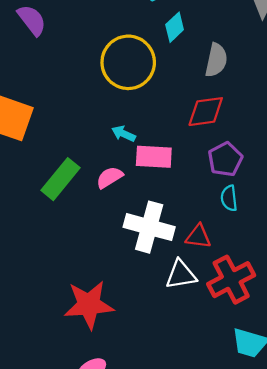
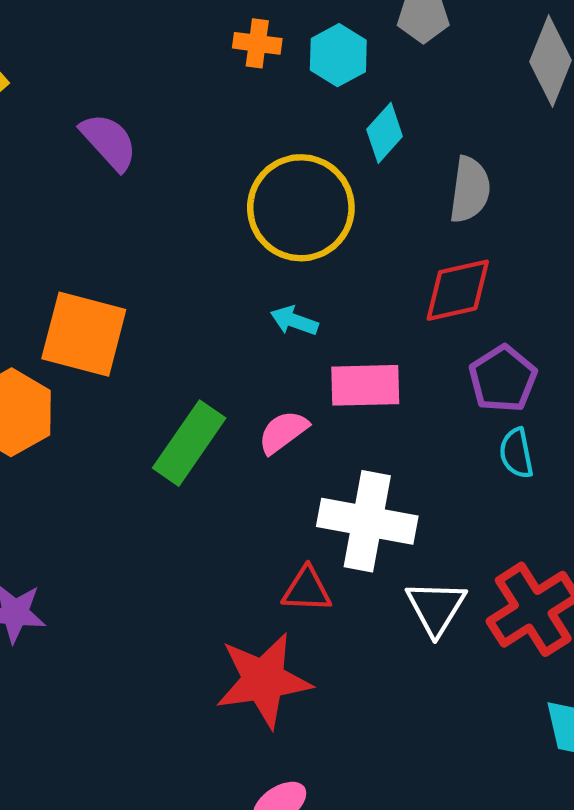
cyan arrow: (123, 134) -> (294, 321), moved
red triangle: (198, 236) -> (307, 590), moved
white triangle: (181, 275) -> (436, 608), turned -44

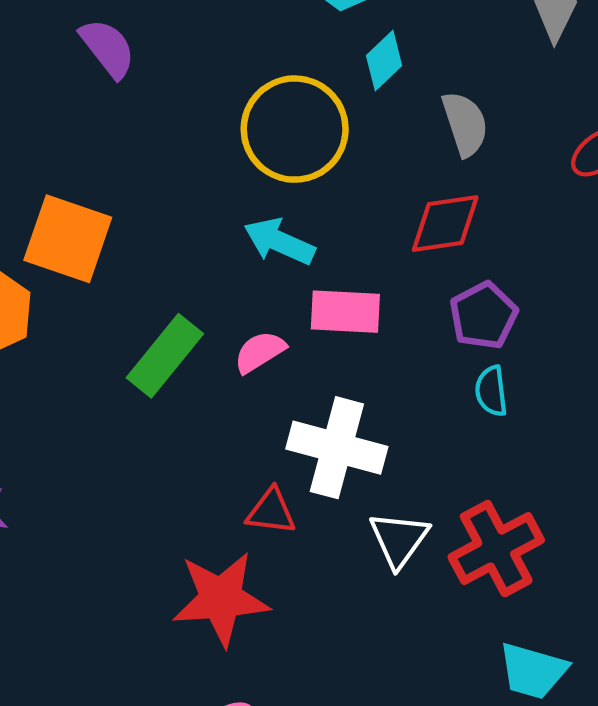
gray semicircle: (470, 190) -> (465, 124), turned -30
cyan arrow: (294, 321) -> (279, 242), size x1.5

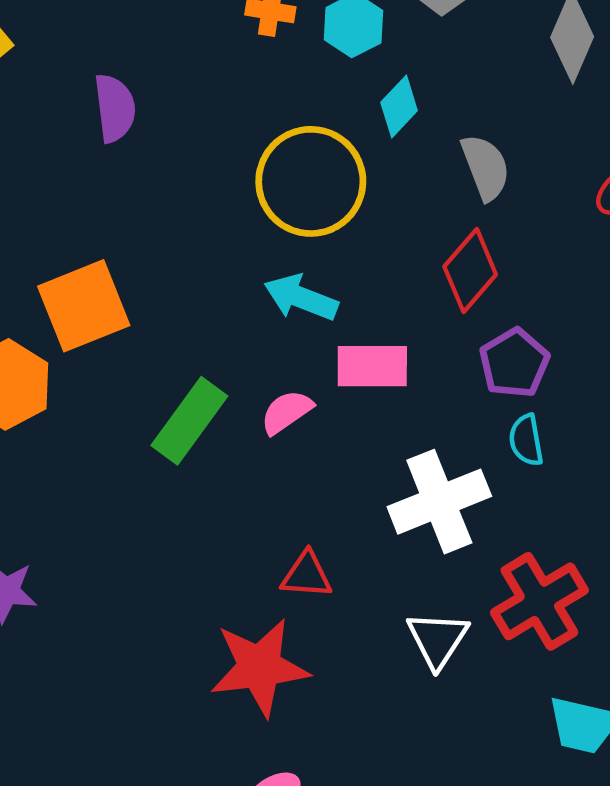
purple semicircle: (108, 48) -> (115, 108), turned 34
red diamond: (445, 224) -> (470, 271), turned -38
orange square: (68, 239) -> (84, 306), turned -38
white cross: (337, 448) -> (439, 502), moved, turned -34
white triangle: (399, 539) -> (438, 639), moved

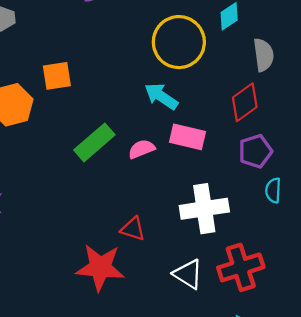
orange square: (84, 306) -> (57, 76), size x0.7
cyan semicircle: (526, 440) -> (273, 190), moved
white triangle: (438, 639) -> (188, 274), turned -44

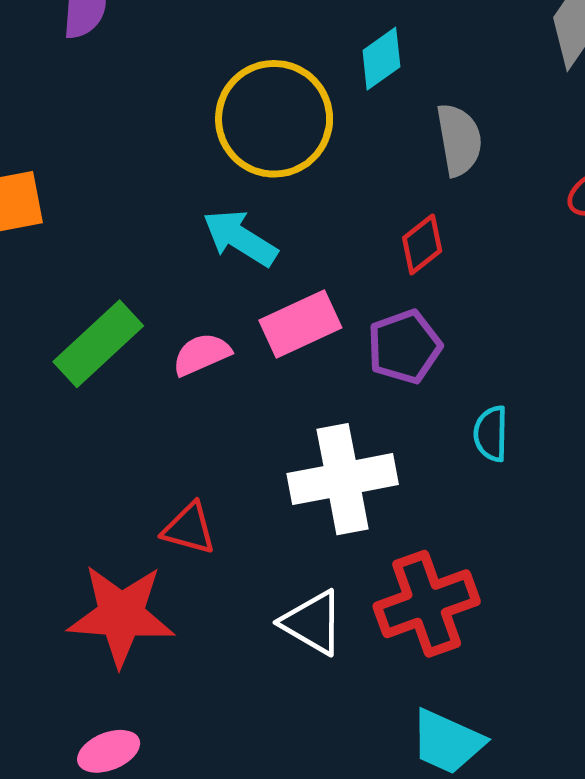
red diamond: (245, 102) -> (422, 244), size x0.7
pink rectangle: (187, 137) -> (300, 324), turned -36
purple pentagon: (255, 151) -> (404, 347), moved

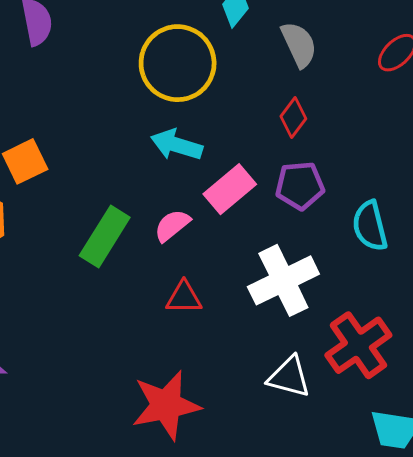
purple pentagon: (404, 347) -> (300, 186), turned 30
cyan semicircle: (491, 434) -> (370, 226), size x1.4
red triangle: (189, 529) -> (184, 298), moved

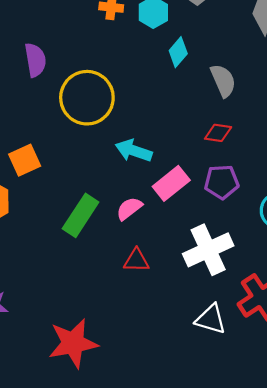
yellow circle: (178, 63) -> (87, 98), moved
red diamond: (293, 117) -> (218, 133), turned 60
red star: (166, 405) -> (73, 343), moved

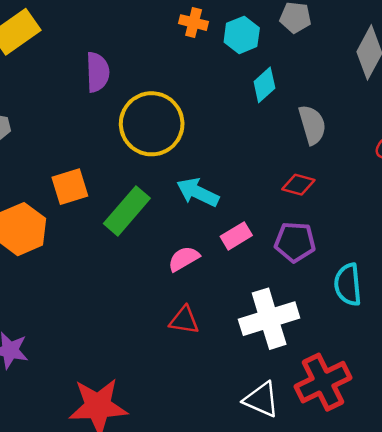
pink rectangle: (171, 183) -> (236, 236), size x0.7
green rectangle: (81, 215) -> (127, 211), moved

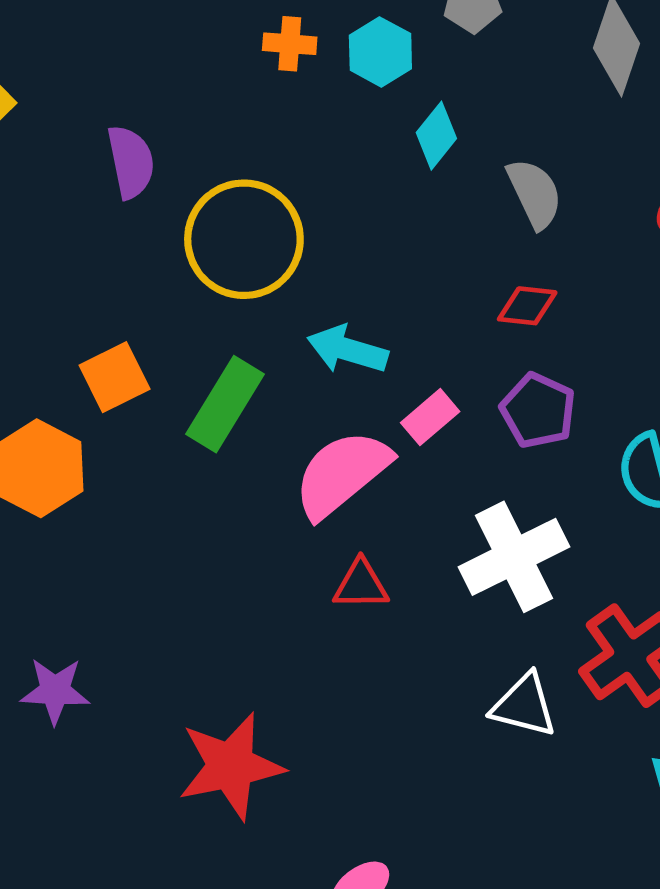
purple pentagon: (295, 242) -> (538, 411), turned 30
pink semicircle: (184, 259) -> (342, 474), size x1.8

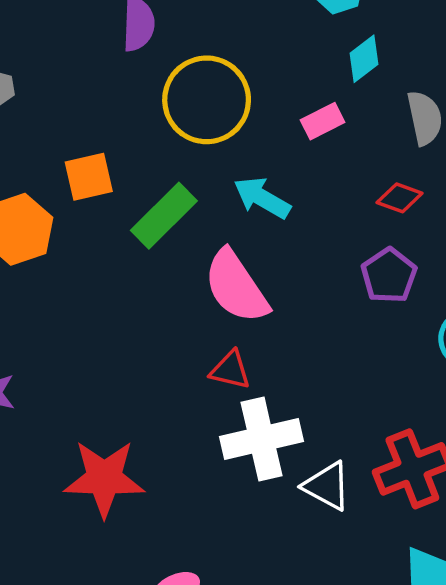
pink rectangle: (430, 417) -> (323, 121), moved
pink semicircle: (342, 474) -> (236, 287), turned -98
white cross: (514, 557) -> (261, 439), moved

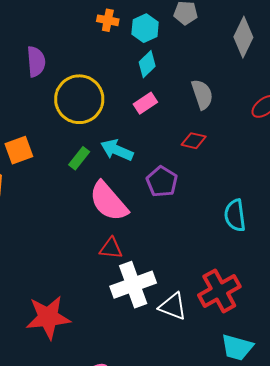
cyan diamond: (364, 59) -> (147, 64), moved
green rectangle: (164, 216) -> (79, 158), moved, size x0.6
purple pentagon: (389, 275) -> (162, 182), moved

